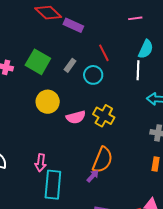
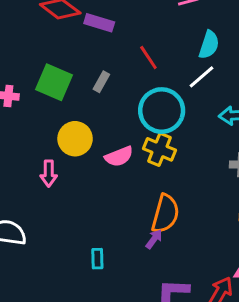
white line: (138, 70) -> (201, 77), turned 54
cyan circle: (93, 75) -> (162, 111), moved, size x1.6
pink arrow: (41, 163) -> (49, 173), moved
cyan rectangle: (53, 185) -> (97, 259), size x0.5

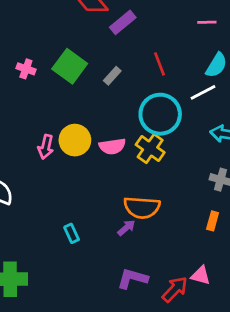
purple rectangle: (99, 23) -> (123, 22), turned -70
yellow circle: (75, 139) -> (75, 140), moved
orange semicircle: (165, 214) -> (142, 207), turned 66
cyan rectangle: (97, 259) -> (72, 233), turned -36

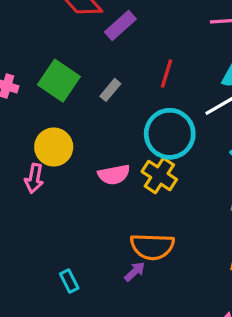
red line: (159, 64) -> (166, 74), turned 40
yellow circle: (75, 140) -> (54, 147), moved

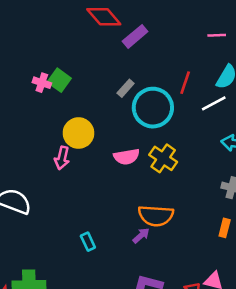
red line: (166, 74) -> (185, 83), moved
green square: (59, 81) -> (59, 80), moved, size x0.7
cyan circle: (170, 134) -> (153, 108), moved

